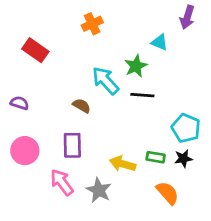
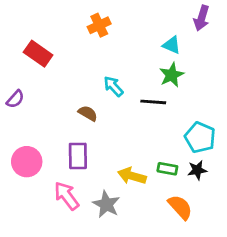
green star: (136, 66) -> (172, 75), moved
cyan arrow: (105, 81) -> (113, 86), size x0.7
purple semicircle: (20, 103) -> (15, 99), moved, turned 114

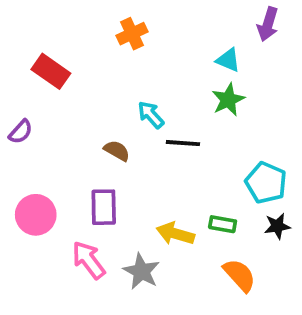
black line: (153, 102) -> (183, 143), moved
black star: (197, 170) -> (277, 226), moved

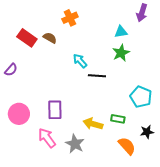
cyan triangle: (228, 60) -> (121, 32), turned -32
brown semicircle: (117, 151) -> (50, 38), moved
black star: (277, 226) -> (147, 132), moved

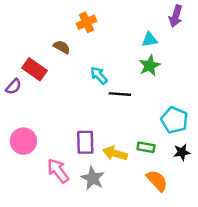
red rectangle: (27, 38) -> (35, 69), moved
purple rectangle: (55, 110) -> (85, 142), moved
black star: (147, 132) -> (182, 152), moved

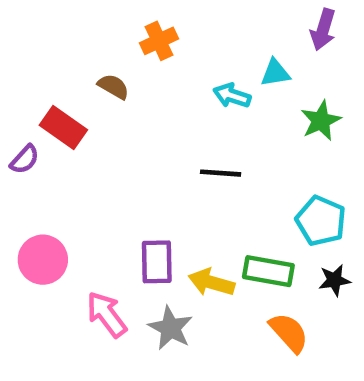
green star: (150, 66) -> (321, 121), moved
cyan arrow: (99, 75) -> (232, 96), moved, turned -30
green rectangle: (146, 147) -> (268, 271), size x1.5

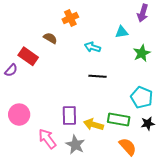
cyan arrow: (232, 96) -> (92, 47), moved

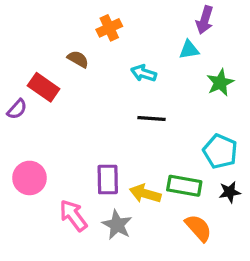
purple arrow: (143, 13) -> (205, 20), moved

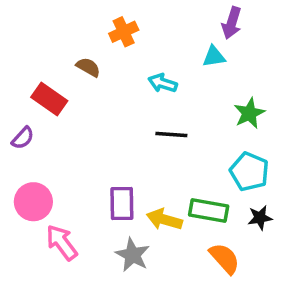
green star: (220, 83) -> (249, 113), moved
purple semicircle: (17, 109) -> (23, 138), moved
pink arrow: (73, 215) -> (62, 242), moved

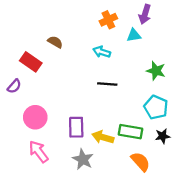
orange cross: (124, 32) -> (108, 20), moved
green star: (249, 113) -> (156, 71), turned -30
pink circle: (33, 202) -> (35, 117), moved

